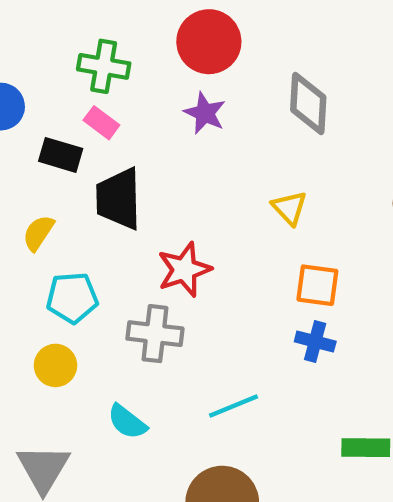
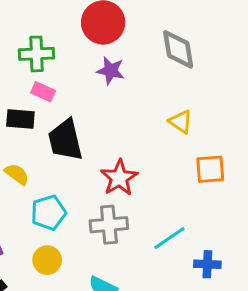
yellow semicircle: (38, 233) -> (17, 174), turned 105
blue cross: (315, 342) -> (207, 264), moved
cyan line: (234, 406) -> (169, 238), moved

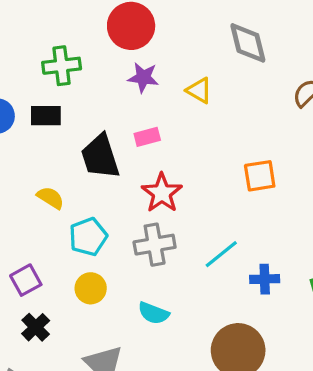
gray diamond: (178, 49) -> (248, 43), moved
pink rectangle: (43, 92) -> (147, 137), moved, turned -35
black rectangle: (20, 119) -> (46, 116), moved
yellow triangle: (181, 122) -> (199, 90), moved

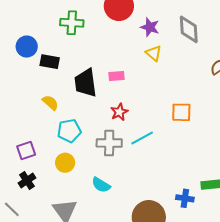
purple star: (143, 77) -> (150, 27), moved
black rectangle: (46, 116) -> (50, 62), moved
red star: (162, 193) -> (119, 112), size x0.7
cyan line: (221, 254) -> (142, 138), moved
blue cross: (265, 279) -> (185, 198), moved

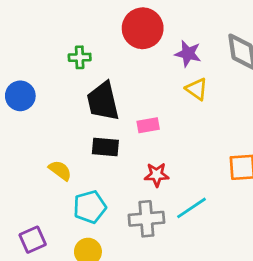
green cross: (72, 23) -> (80, 57), size x0.7
black rectangle: (50, 62) -> (105, 147), moved
black trapezoid: (85, 83) -> (103, 101), moved
red star: (119, 112) -> (157, 175), turned 30

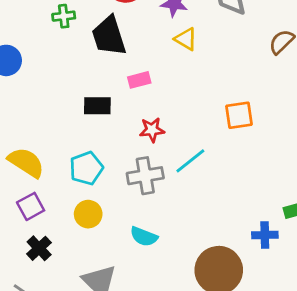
black trapezoid: (103, 101) -> (109, 36), moved
yellow semicircle: (60, 170) -> (26, 162), moved, size x1.5

